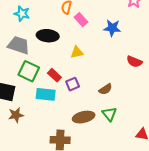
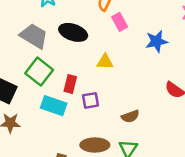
blue star: (112, 28) -> (156, 41), turned -30
red rectangle: (54, 75) -> (70, 84), turned 48

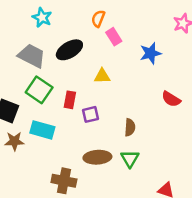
black ellipse: (73, 32) -> (69, 50), turned -45
cyan rectangle: (54, 106) -> (42, 130), moved
brown semicircle: (130, 116) -> (130, 127), turned -63

